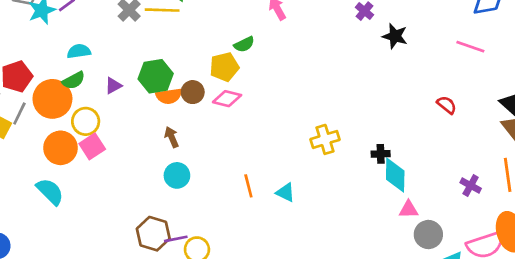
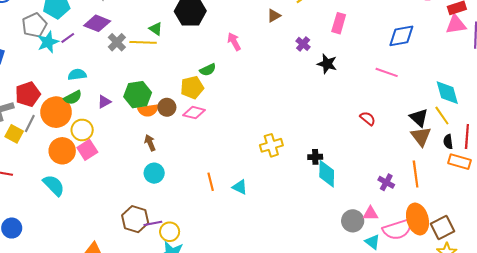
pink triangle: (408, 209) -> (370, 214), moved

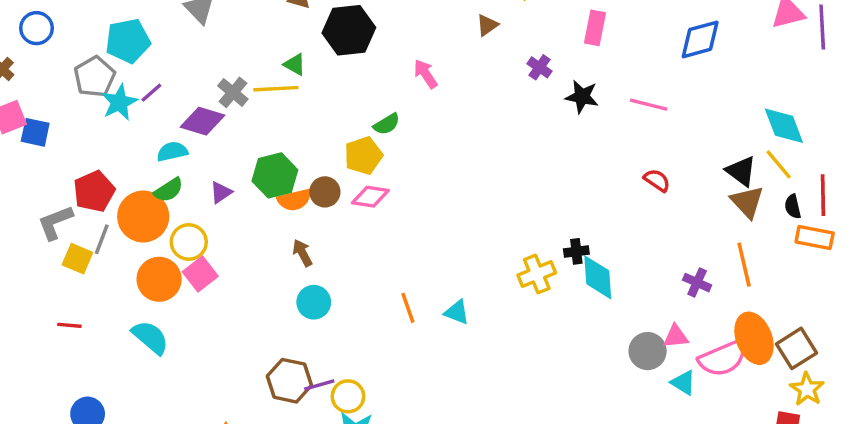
purple diamond: (97, 23) -> (202, 121), moved
pink line: (387, 72) -> (649, 105), moved
yellow cross: (271, 145) -> (537, 274), moved

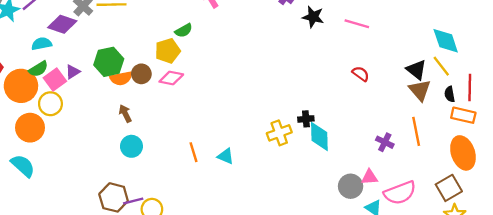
pink square: (200, 274) -> (55, 80), moved
orange ellipse: (754, 338) -> (463, 153), moved

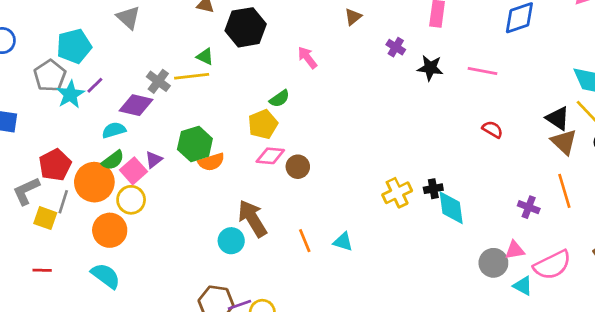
brown circle: (141, 74) -> (298, 167), moved
brown arrow: (125, 114) -> (252, 218), moved, size x1.8
yellow cross: (279, 133) -> (397, 193), moved

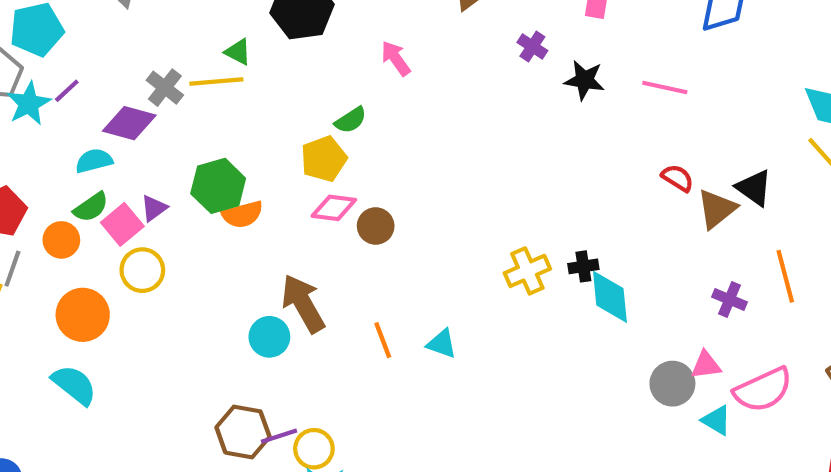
black triangle: (558, 118) -> (754, 188), moved
brown triangle: (564, 142) -> (717, 209), moved, turned 36
orange circle: (94, 182) -> (61, 240), size x0.6
yellow circle: (131, 200) -> (142, 270), moved

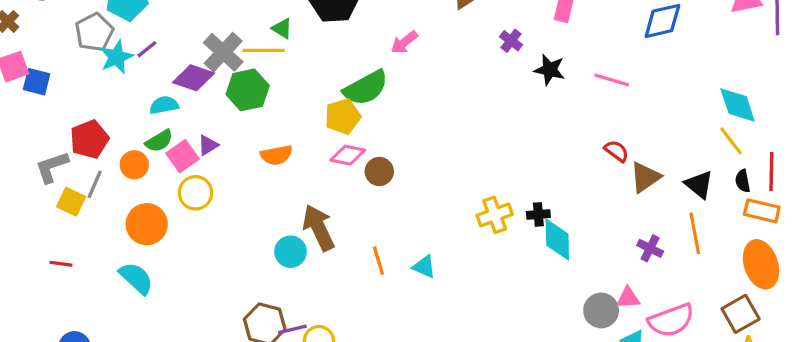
pink arrow: (396, 58) -> (404, 42), turned -96
gray cross: (165, 88) -> (223, 52), size x1.4
green semicircle: (351, 120) -> (366, 88), size x1.8
green hexagon: (218, 186) -> (248, 90), moved
black triangle: (754, 188) -> (699, 185), moved

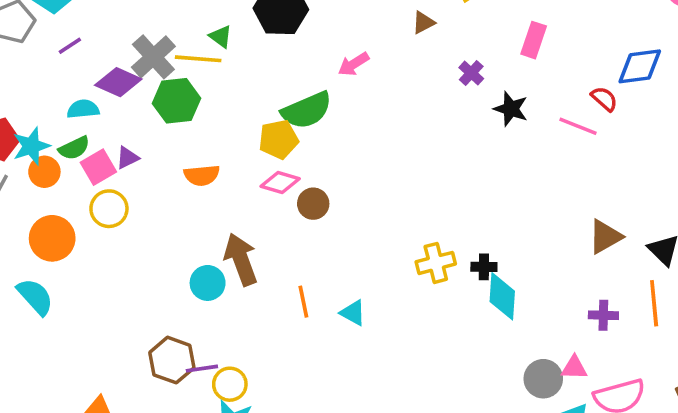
cyan star: (116, 57) -> (31, 146), moved
red semicircle: (617, 151) -> (604, 99), moved
purple cross: (650, 248) -> (603, 315), turned -30

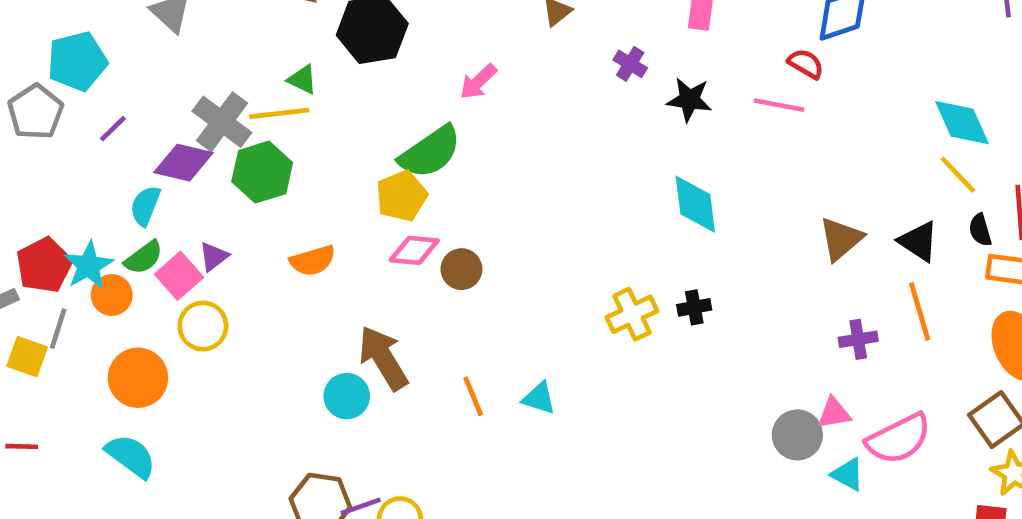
cyan semicircle: (83, 109) -> (145, 206), turned -52
cyan diamond: (502, 296) -> (695, 204), moved

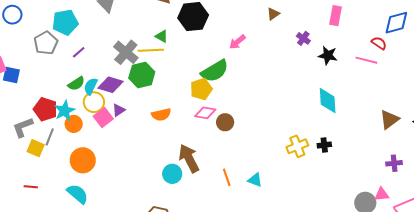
purple diamond: (183, 163) -> (111, 85), moved
green semicircle: (144, 258) -> (76, 84), moved
red pentagon: (44, 265) -> (45, 109), turned -30
yellow circle: (203, 326) -> (94, 102), moved

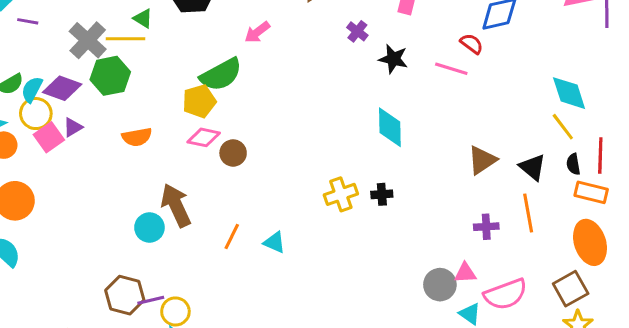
purple line: (79, 52) -> (28, 21), moved, turned 48
orange line: (227, 177) -> (232, 236), turned 42

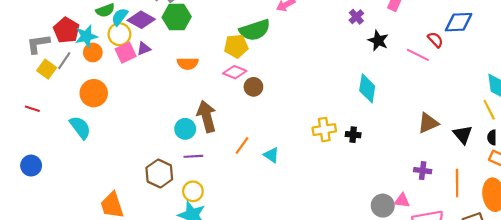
orange line: (528, 213) -> (457, 183), moved
purple line: (151, 300) -> (193, 156), moved

